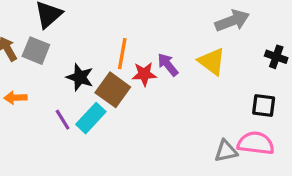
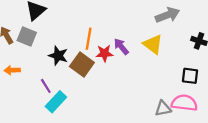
cyan rectangle: (91, 118) -> (56, 102), moved

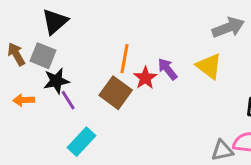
red star: (104, 53) -> (145, 78), turned -30
black star: (58, 56) -> (56, 81), moved, turned -30
purple line: (46, 86) -> (68, 100), moved

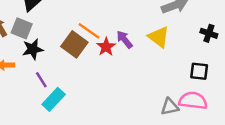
orange line: (124, 59) -> (89, 31), turned -65
brown square: (116, 93) -> (74, 44), moved
purple line: (68, 100) -> (41, 80), moved

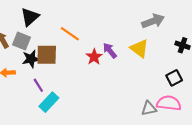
orange line: (89, 31) -> (70, 34), moved
brown square: (74, 44) -> (47, 55), moved, turned -35
black square: (199, 71) -> (174, 78), turned -35

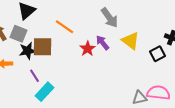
gray arrow: (153, 21) -> (110, 18), moved, turned 75
black square: (174, 78) -> (158, 54), moved

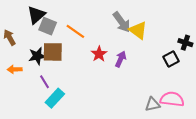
gray square: (19, 34) -> (48, 26), moved
yellow triangle: (131, 41) -> (138, 30), moved
purple arrow: (103, 43) -> (121, 59), moved, turned 63

